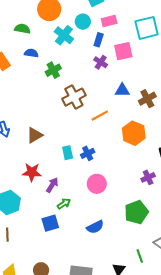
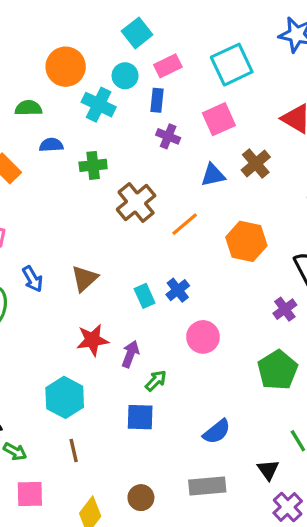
pink square: (123, 51) -> (219, 119), moved
green cross: (53, 70) -> (93, 165), turned 35
brown cross: (147, 99) -> (256, 164), moved
blue square: (50, 223) -> (140, 417), turned 30
blue semicircle: (95, 227) -> (217, 432), moved

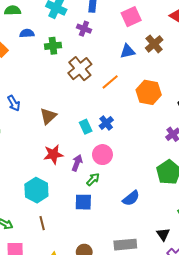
purple cross: (168, 136) -> (84, 29), moved
blue arrow: (33, 279) -> (14, 103), moved
pink circle: (203, 337) -> (102, 155), moved
blue semicircle: (217, 432) -> (131, 198), moved

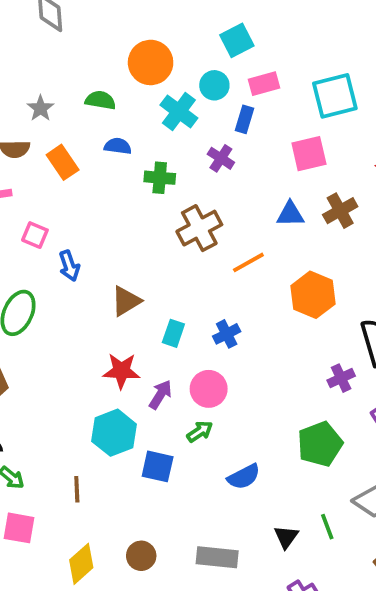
cyan rectangle: (86, 127) -> (173, 333), moved, turned 32
green arrow: (93, 179) -> (200, 432), moved
cyan hexagon: (36, 190) -> (114, 433), moved
black triangle: (163, 234) -> (286, 537), moved

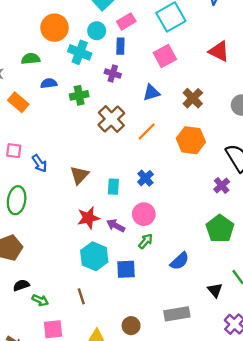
brown cross: (340, 211) -> (193, 98), moved
blue triangle: (290, 214) -> (151, 93), moved
purple arrow: (160, 395) -> (116, 226), turned -78

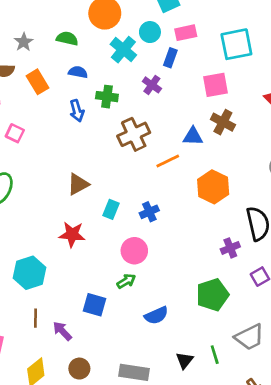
blue triangle: (151, 93) -> (193, 136), moved
brown cross: (193, 98) -> (223, 122), moved, turned -36
blue arrow: (40, 163) -> (77, 111), moved
purple arrow: (116, 226) -> (62, 331), moved
cyan hexagon: (94, 256) -> (29, 273), moved

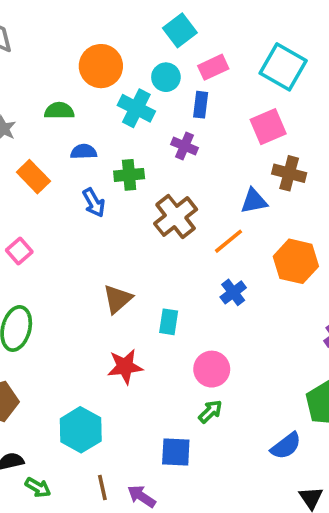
cyan square: (236, 44) -> (283, 67), turned -36
pink square: (15, 133) -> (19, 251), turned 36
blue cross: (149, 212) -> (233, 292), moved
blue semicircle: (156, 315) -> (286, 446), moved

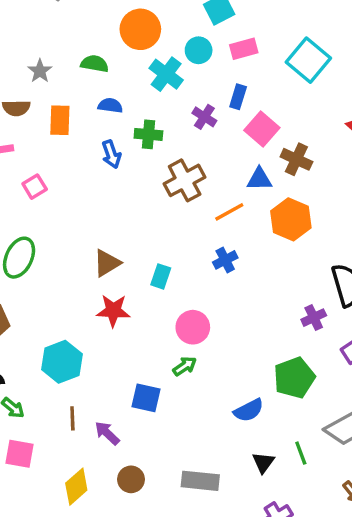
blue rectangle: (201, 105) -> (238, 97), moved
pink square: (268, 127) -> (262, 129), moved, turned -36
orange rectangle: (33, 177) -> (60, 120), turned 36
orange hexagon: (296, 261) -> (291, 219), moved
brown triangle: (118, 299) -> (107, 263), moved

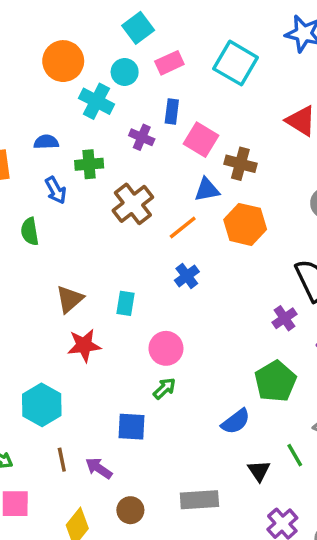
green semicircle: (95, 64) -> (30, 231), moved, turned -100

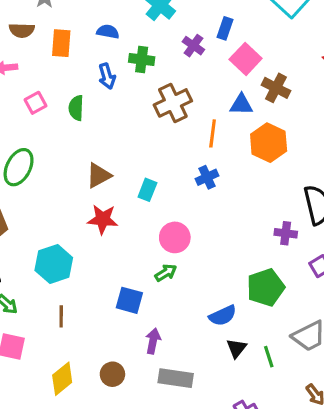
orange line: (183, 227) -> (213, 133), turned -56
purple cross: (285, 318) -> (286, 233), turned 30
purple arrow: (99, 468) -> (153, 341), moved, turned 55
black triangle: (259, 471) -> (237, 348), moved

